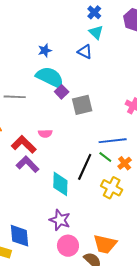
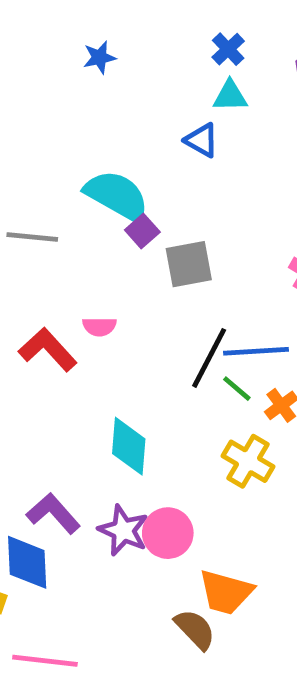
cyan triangle: (96, 32) -> (230, 96), turned -49
blue star: (45, 50) -> (99, 57), moved
purple L-shape: (28, 164) -> (53, 513), moved
black line: (85, 167) -> (209, 358), moved
pink circle: (68, 246) -> (168, 533), moved

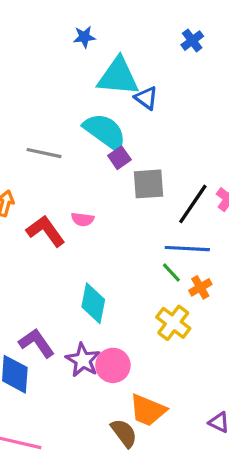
blue star: (99, 57) -> (84, 37), moved
cyan triangle: (230, 96) -> (118, 77), moved, size x1.8
blue triangle: (202, 140) -> (146, 98), moved
black line: (209, 358) -> (193, 204), moved

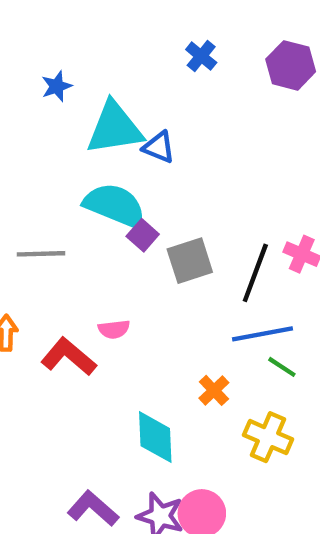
green line: (171, 272) -> (282, 367), moved
orange cross: (200, 287) -> (214, 390), moved

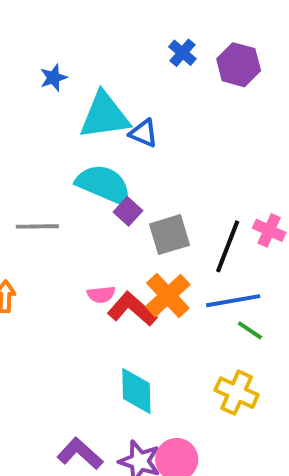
purple hexagon: (291, 65) -> (239, 65), moved
red L-shape: (69, 357) -> (132, 309), moved
orange cross: (214, 390) -> (168, 296), moved, size x1.6

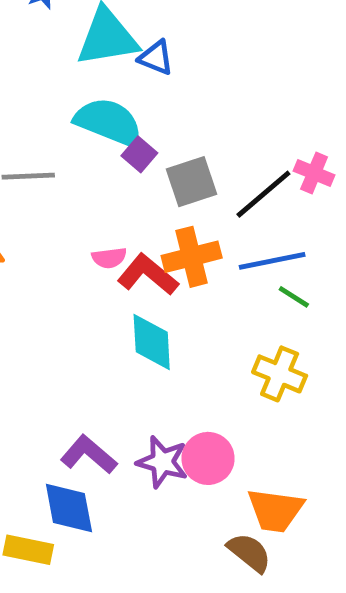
black line: (228, 246) -> (263, 194), turned 30
orange cross: (168, 296) -> (192, 257), turned 30
cyan diamond: (136, 391) -> (152, 342), moved

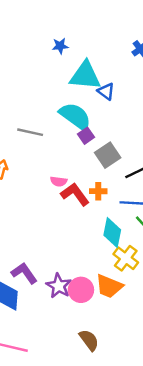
gray square: (191, 182) -> (108, 155), turned -30
orange cross: (192, 257) -> (98, 191), size x0.6
cyan diamond: (152, 342) -> (112, 233), moved
orange trapezoid: (275, 510) -> (109, 286), moved

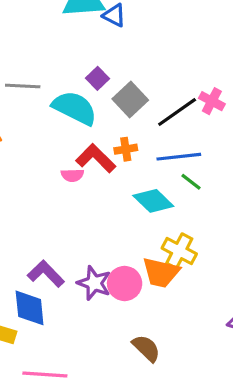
cyan semicircle: (75, 116) -> (75, 108), moved
pink semicircle: (59, 181) -> (72, 175), moved
cyan diamond: (112, 233) -> (153, 201), turned -48
yellow cross: (126, 258) -> (179, 251), moved

